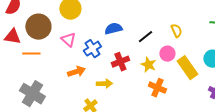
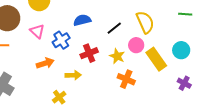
yellow semicircle: (176, 31) -> (145, 22), size x1.6

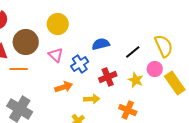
orange cross: (126, 79) -> (128, 110), moved

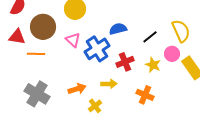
blue cross: (80, 64) -> (97, 49), size x1.4
orange arrow: (64, 87) -> (77, 89), moved

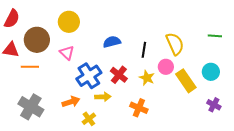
black line: (150, 37) -> (144, 50), turned -42
blue cross: (97, 49) -> (89, 76), moved
red cross: (125, 62) -> (119, 75), turned -30

